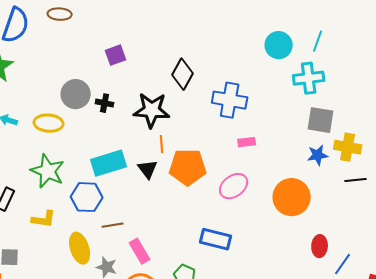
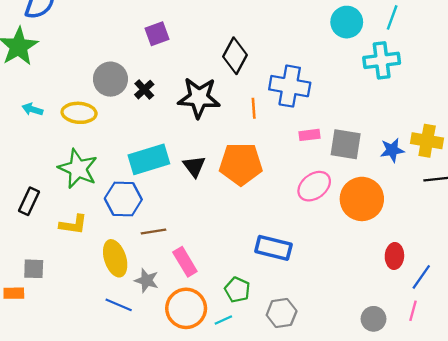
black cross: (105, 103) -> (144, 90), turned 36
gray square: (321, 120) -> (346, 144), moved
orange line: (162, 144) -> (254, 108), moved
pink ellipse: (234, 186) -> (314, 186), moved

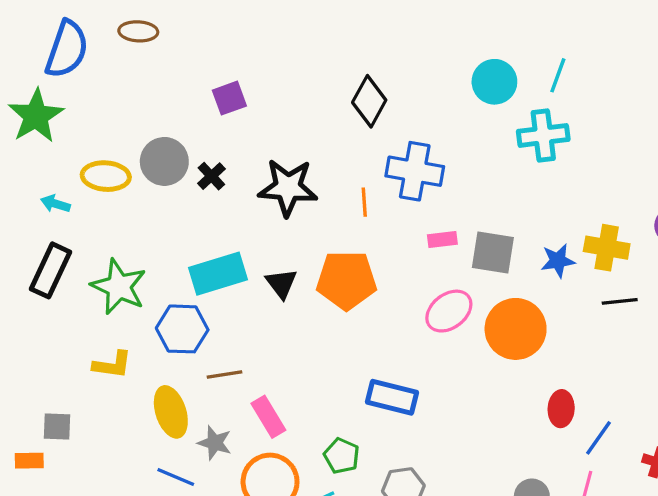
black diamond: (235, 56) -> (369, 101), moved
yellow ellipse: (79, 113) -> (106, 176), moved
black rectangle: (29, 201) -> (50, 270), moved, size x1.4

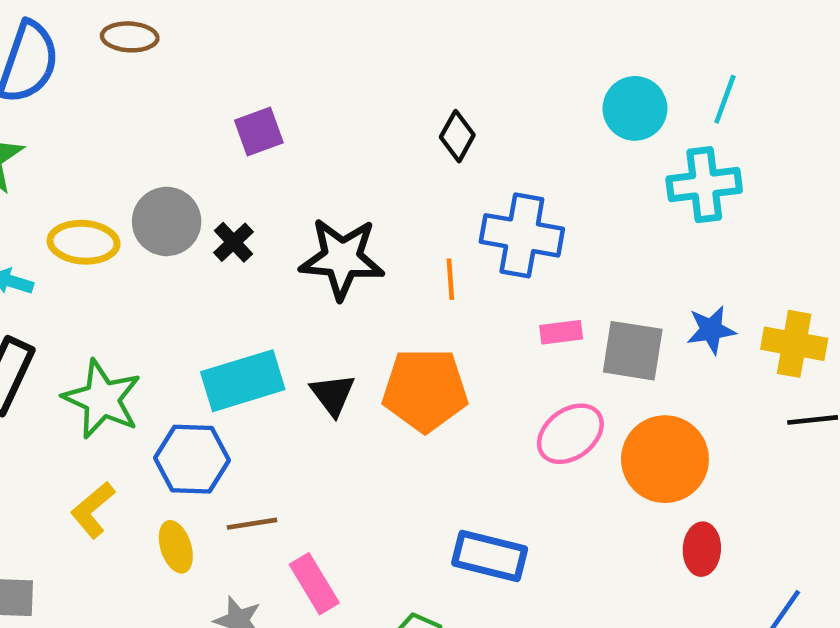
black diamond: (369, 101) -> (457, 136), size x0.7
blue star: (558, 261) -> (711, 330), moved
yellow L-shape: (112, 365) -> (93, 510), turned 132
red ellipse: (561, 409) -> (702, 549), moved
yellow ellipse: (171, 412) -> (176, 547), moved, size x0.7

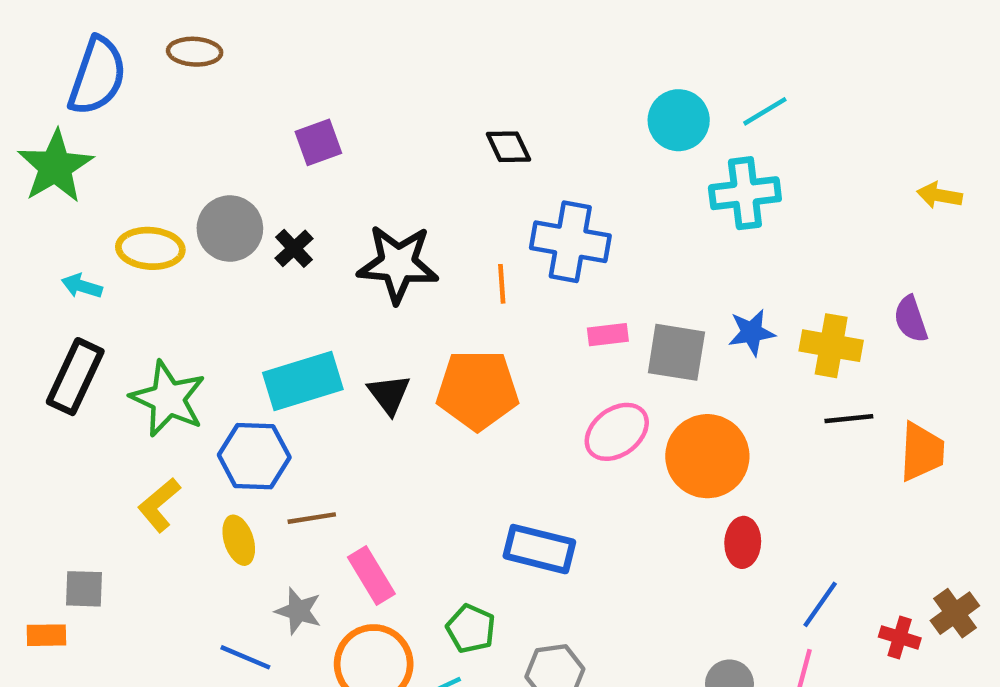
cyan line: (725, 99) -> (765, 111), turned 39
black diamond: (457, 136) -> (508, 147), turned -54

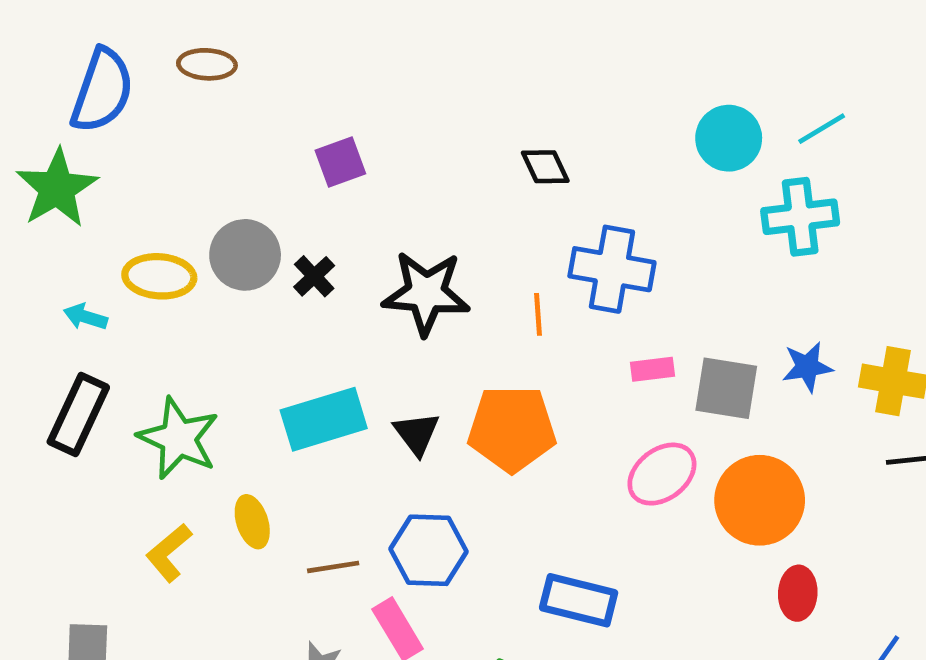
blue hexagon: (254, 456) -> (429, 550), moved
yellow ellipse: (239, 540) -> (252, 522), moved

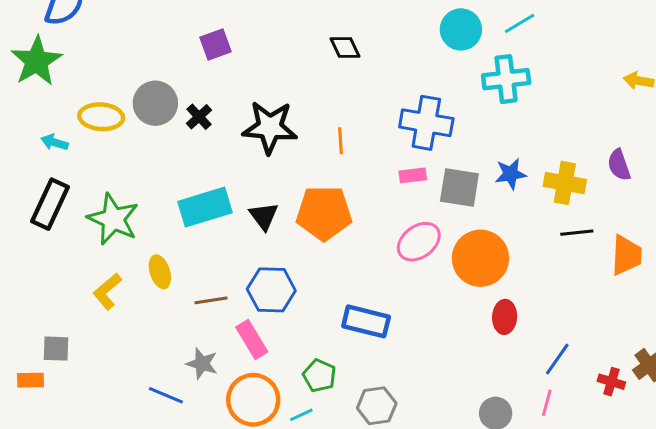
blue cross: (612, 269) -> (426, 123), moved

